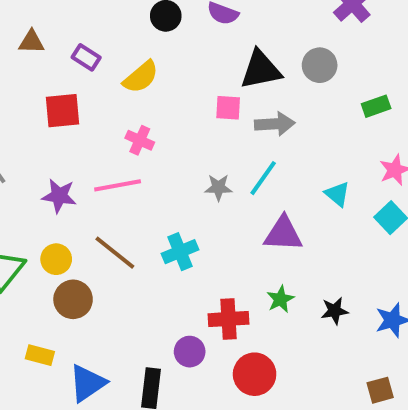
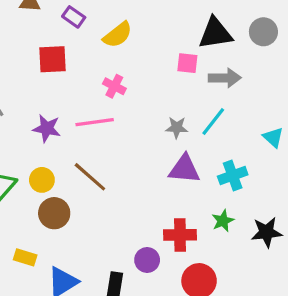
purple triangle: (283, 234) -> (184, 169), moved
cyan cross: (180, 252) -> (233, 176), moved
black star: (335, 311) -> (267, 232), size x1.4

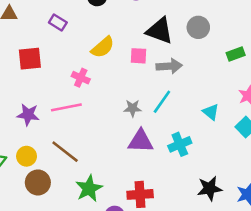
purple rectangle: (74, 17) -> (58, 23), moved
black triangle: (215, 33) -> (160, 31), turned 32
yellow semicircle: (118, 35) -> (103, 47), moved
green star: (223, 221) -> (89, 188), moved, size x1.5

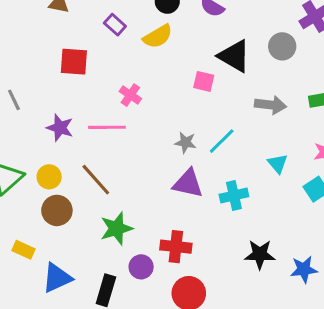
gray circle: (198, 27) -> (282, 46), moved
yellow semicircle: (103, 47) -> (158, 36), moved
gray arrow: (169, 66) -> (271, 105), moved

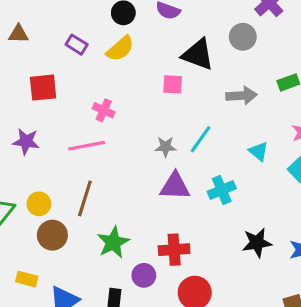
purple star: (60, 128) -> (26, 142), moved
brown line: (96, 180) -> (85, 198), turned 69

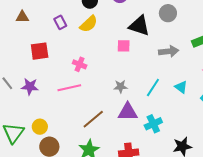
purple rectangle: (77, 45) -> (60, 22), turned 32
cyan line: (200, 139) -> (153, 88), moved
cyan cross: (222, 190) -> (153, 124), moved
brown line: (85, 198) -> (93, 119), moved, turned 35

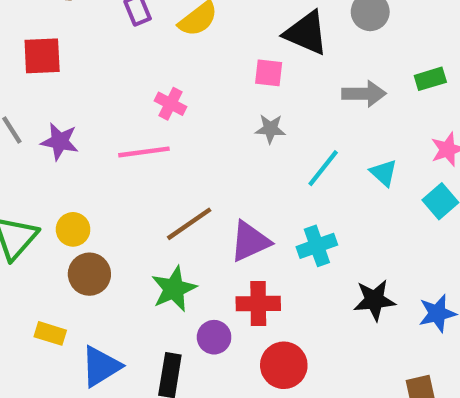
red square: (40, 51) -> (42, 56), moved
gray star: (121, 87) -> (270, 129), moved
purple triangle: (128, 112) -> (250, 241), moved, turned -30

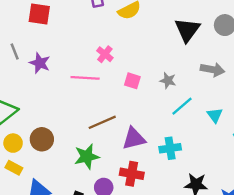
black triangle: (306, 33) -> (187, 30), turned 32
pink square: (269, 73) -> (132, 81), moved
gray star: (270, 129) -> (168, 81), moved
yellow circle: (73, 229) -> (13, 143), moved

